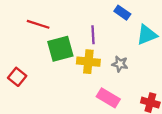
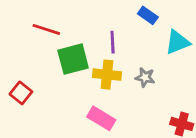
pink rectangle: (108, 98) -> (101, 118), moved

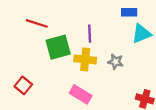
blue rectangle: (148, 15) -> (129, 12), moved, turned -35
red square: (21, 93) -> (23, 85), moved

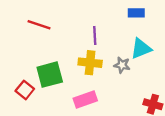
cyan triangle: (141, 34) -> (141, 48), moved
green square: (58, 47) -> (50, 75), moved
pink rectangle: (81, 94) -> (85, 99), turned -50

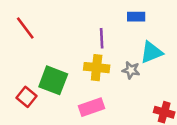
blue rectangle: (136, 13) -> (136, 17), moved
red line: (39, 25) -> (25, 28), moved, turned 35
green square: (50, 75) -> (53, 80), turned 36

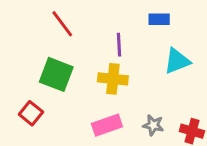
red line: (25, 28) -> (62, 24), moved
gray star: (131, 70) -> (153, 125), moved
green square: (53, 80) -> (56, 74), moved

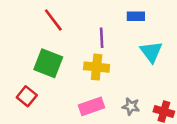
cyan triangle: (177, 61) -> (151, 52), turned -45

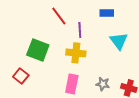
red line: (53, 20) -> (59, 16), moved
pink rectangle: (91, 106) -> (72, 84), turned -60

